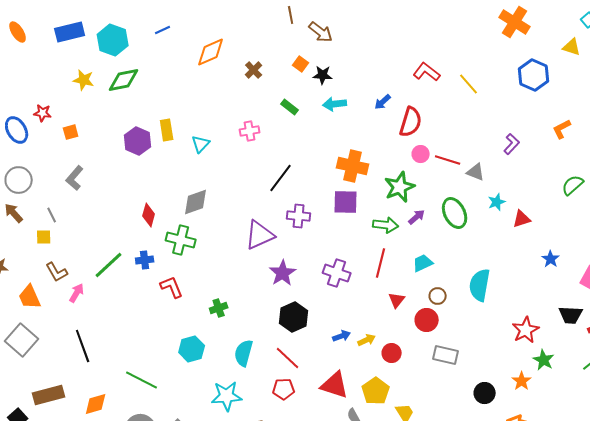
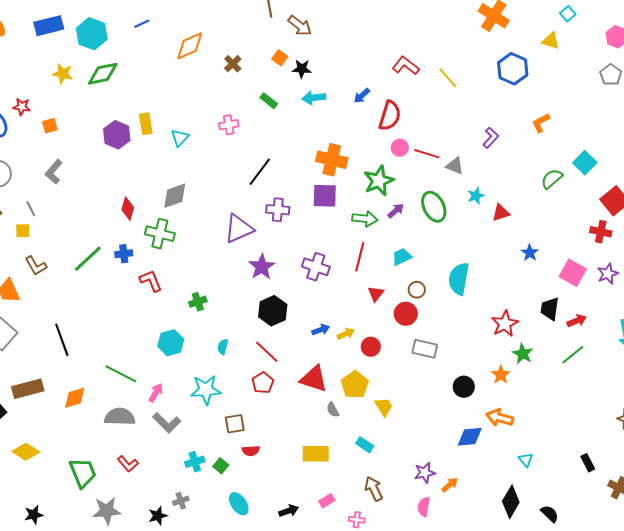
pink arrow: (77, 293) -> (156, 393), moved
black trapezoid: (571, 315) -> (550, 309), turned 95
cyan semicircle: (244, 353) -> (223, 347), size x0.6
red pentagon: (284, 389) -> (263, 383), turned -30

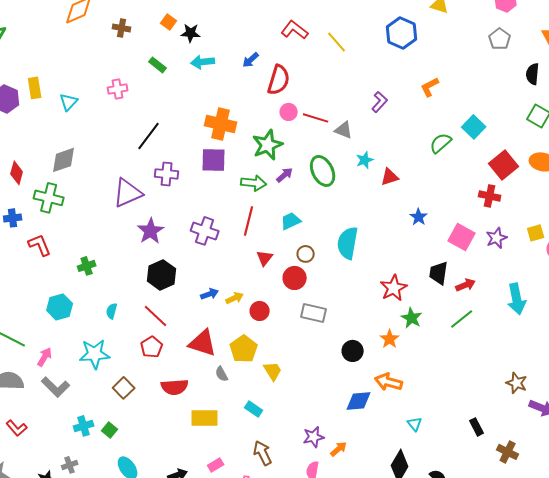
brown cross: (233, 64) -> (122, 28), turned -36
brown square: (235, 424) -> (124, 388), turned -35
red semicircle: (251, 451) -> (175, 387), moved, size x1.5

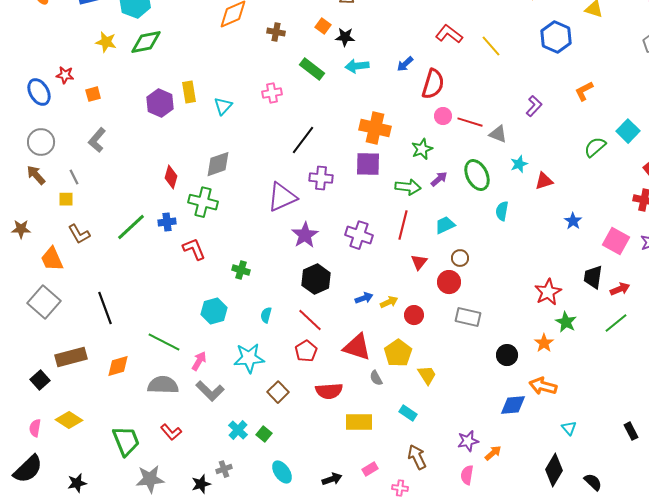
green rectangle: (158, 65) -> (312, 69), size x1.4
green star: (268, 145) -> (422, 149), size x0.7
cyan semicircle: (348, 243) -> (502, 211), moved, size x0.6
green cross: (87, 266) -> (241, 270), turned 36
cyan cross: (84, 426) -> (238, 430), turned -30

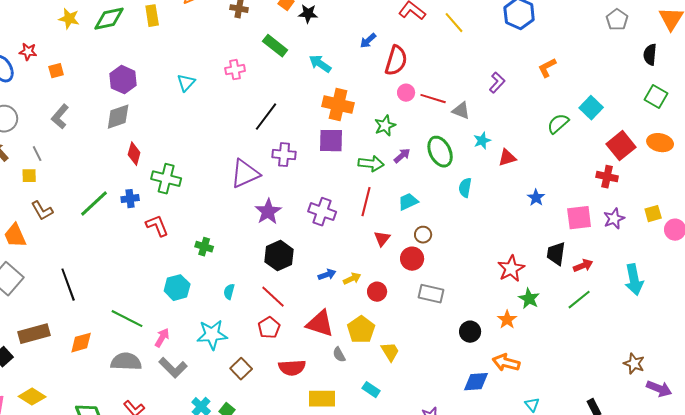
cyan arrow: (357, 66) -> (320, 64), moved, turned 40
yellow rectangle: (189, 92) -> (152, 16), moved
gray diamond: (218, 164) -> (118, 117), moved
pink square: (616, 241) -> (579, 218), turned -36

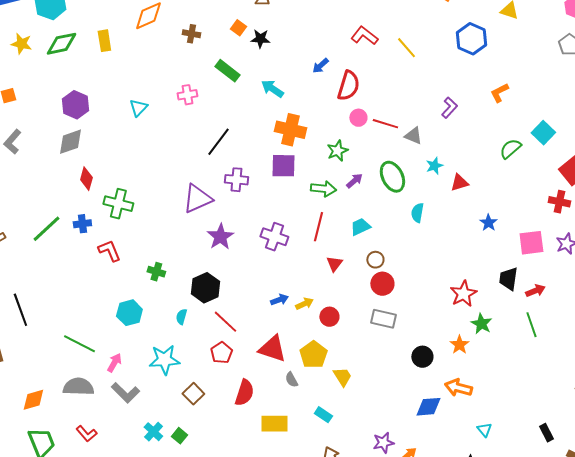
black hexagon: (279, 256) -> (205, 288), moved
red circle: (412, 259) -> (382, 284), moved
green line: (579, 300) -> (531, 325), turned -70
orange diamond: (81, 343) -> (33, 400), moved
red semicircle: (292, 368) -> (244, 393), turned -68

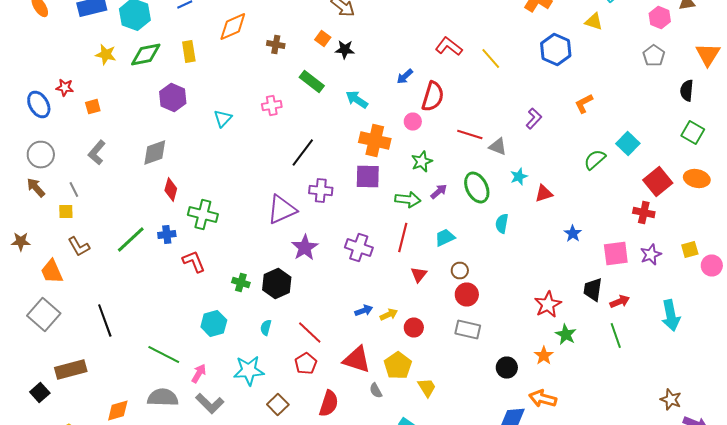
purple hexagon: (75, 105) -> (173, 98), moved
pink circle: (358, 118) -> (413, 122), moved
black hexagon: (205, 288) -> (277, 284), moved

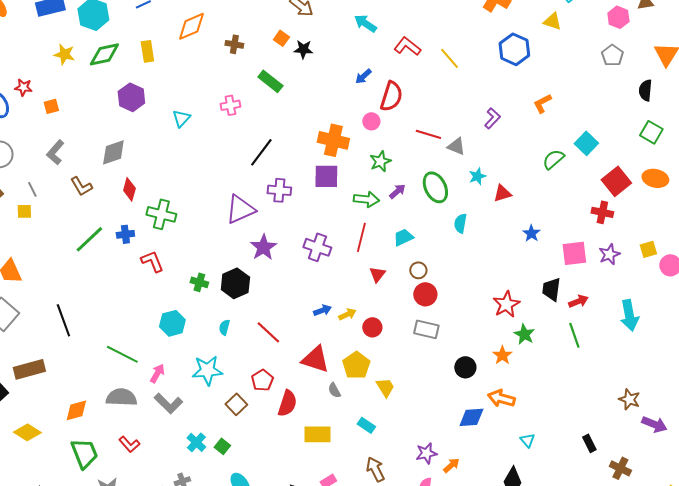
cyan arrow: (357, 100) -> (365, 23), moved
brown L-shape: (79, 246) -> (81, 186), moved
red pentagon: (306, 364) -> (262, 380), moved

